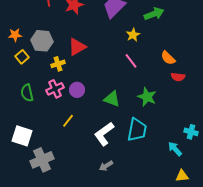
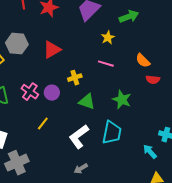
pink line: (131, 61) -> (106, 64), turned -35
yellow cross: (58, 64) -> (75, 78), moved
pink cross: (55, 89) -> (30, 92), turned -30

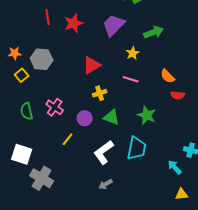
red triangle: (52, 50) -> (92, 65), moved
purple circle: (52, 93) -> (85, 118), moved
gray cross: (17, 163) -> (42, 178), turned -35

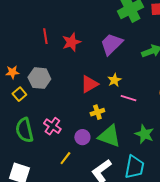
yellow star: (133, 53) -> (114, 80), moved
green semicircle: (27, 111) -> (24, 130), size x1.4
green triangle: (112, 117) -> (109, 136), size x1.4

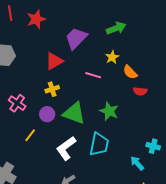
purple trapezoid: (111, 44) -> (76, 38), moved
yellow star: (114, 80) -> (112, 57), moved
yellow cross: (97, 112) -> (52, 89), moved

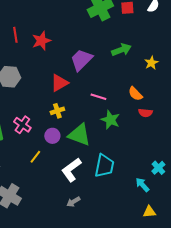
yellow star: (112, 57) -> (151, 63), moved
green star: (109, 111) -> (110, 120), moved
cyan cross: (153, 146) -> (158, 168), turned 32

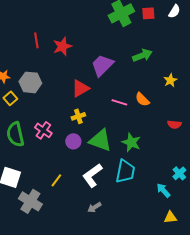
yellow star: (151, 63) -> (170, 80), moved
orange semicircle: (135, 94) -> (142, 99), moved
red semicircle: (145, 113) -> (174, 124), moved
green star: (110, 120) -> (131, 142), moved
yellow line: (35, 157) -> (56, 180), moved

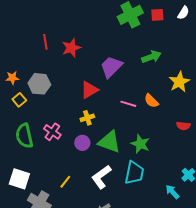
yellow star: (170, 80) -> (179, 82), size x1.5

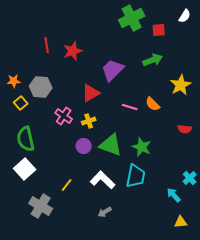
red square: (157, 15) -> (159, 30), moved
pink cross: (52, 132) -> (64, 116), moved
white L-shape: (101, 177) -> (103, 180), turned 80
white square: (19, 179) -> (25, 169), moved, turned 30

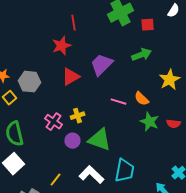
red line: (47, 45) -> (74, 23), moved
red triangle: (91, 93) -> (71, 77), moved
pink cross: (64, 116) -> (54, 122), moved
green star: (142, 147) -> (150, 122), moved

